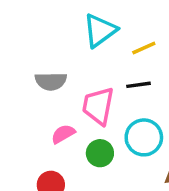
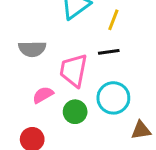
yellow line: (144, 48) -> (113, 20), turned -45

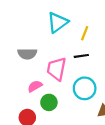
green circle: (75, 112) -> (49, 102), moved

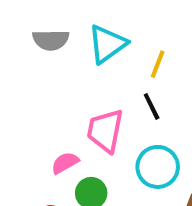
gray semicircle: (27, 54) -> (51, 40), moved
black line: (81, 56) -> (152, 106), turned 72

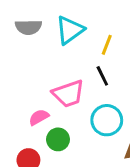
pink trapezoid: (105, 131) -> (68, 94), turned -120

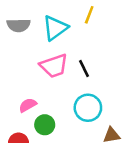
yellow line: (107, 45) -> (89, 15), moved
pink trapezoid: (68, 94) -> (54, 66), moved

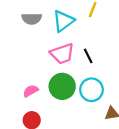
pink semicircle: (28, 105) -> (31, 91), moved
green circle: (45, 125) -> (62, 86), moved, size x1.5

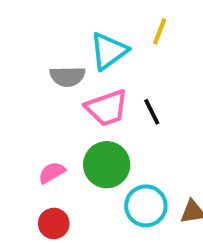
gray semicircle: (32, 19) -> (67, 76), moved
cyan circle: (92, 90) -> (146, 206), moved

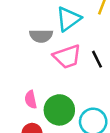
green circle: (107, 165) -> (59, 110), moved
pink semicircle: (52, 173) -> (31, 100), turned -72

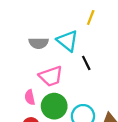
cyan triangle: (68, 19) -> (67, 41), moved, turned -45
pink trapezoid: (67, 57) -> (51, 76), moved

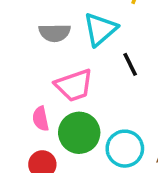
cyan triangle: (67, 41) -> (100, 29), turned 40

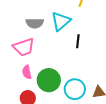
black line: (130, 64) -> (78, 41), turned 32
pink trapezoid: (74, 85) -> (24, 47), moved

